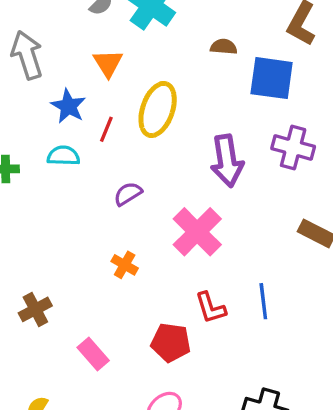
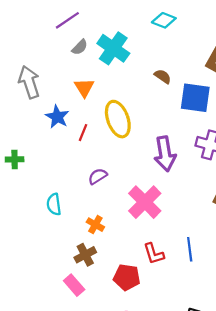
brown semicircle: (224, 47) -> (163, 76), turned 30
yellow ellipse: (158, 109) -> (118, 119), turned -39
cyan semicircle: (63, 156) -> (54, 204), moved, turned -100
brown cross: (35, 309) -> (85, 255), moved

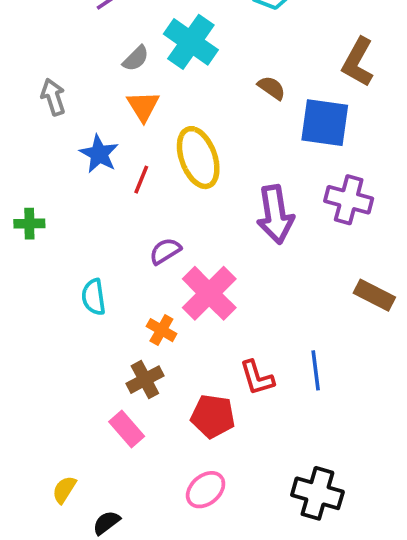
gray semicircle: (80, 47) -> (136, 58), moved
gray arrow: (29, 82) -> (53, 97), size x0.7
pink cross: (145, 202) -> (209, 293), moved

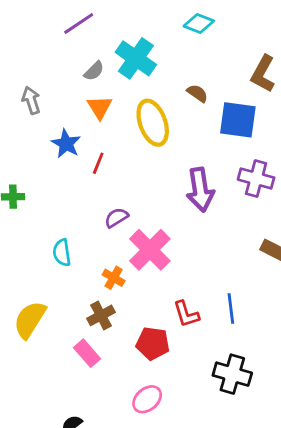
yellow ellipse: (198, 158) -> (153, 123), moved
yellow semicircle: (64, 490) -> (30, 320), moved, size x1.8
black cross: (317, 493) -> (232, 374), moved

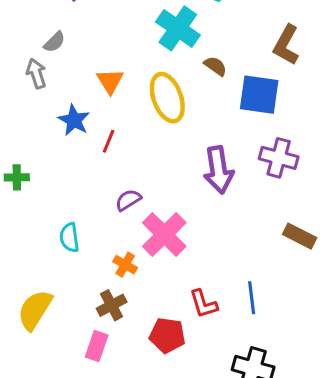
cyan cross: (136, 58) -> (178, 28), moved
gray semicircle: (94, 71) -> (54, 42), moved
pink rectangle: (87, 353) -> (97, 346), turned 60

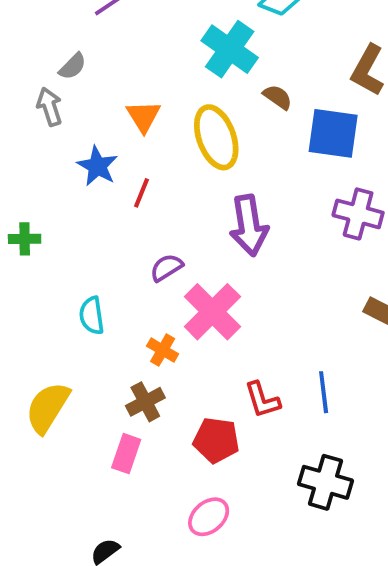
purple arrow: (218, 170) -> (249, 225), moved

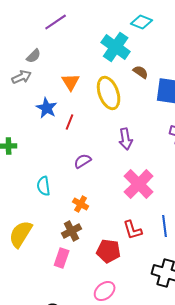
gray arrow: (50, 107) -> (22, 77), turned 84
purple arrow: (249, 225) -> (126, 139), size x0.7
pink cross: (212, 312) -> (139, 184), moved

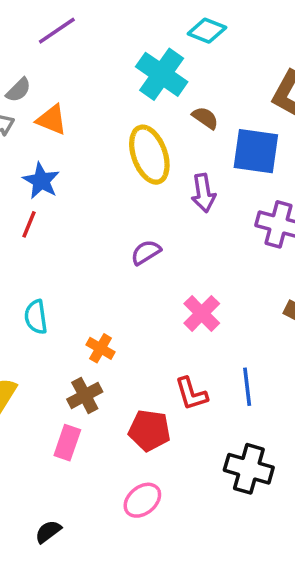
orange triangle: (71, 82) -> (52, 120), moved, turned -36
red line: (70, 122) -> (29, 224), moved
purple arrow: (126, 139) -> (203, 193), moved
purple semicircle: (83, 161) -> (146, 252), moved
pink cross: (139, 184) -> (202, 313), size x0.7

